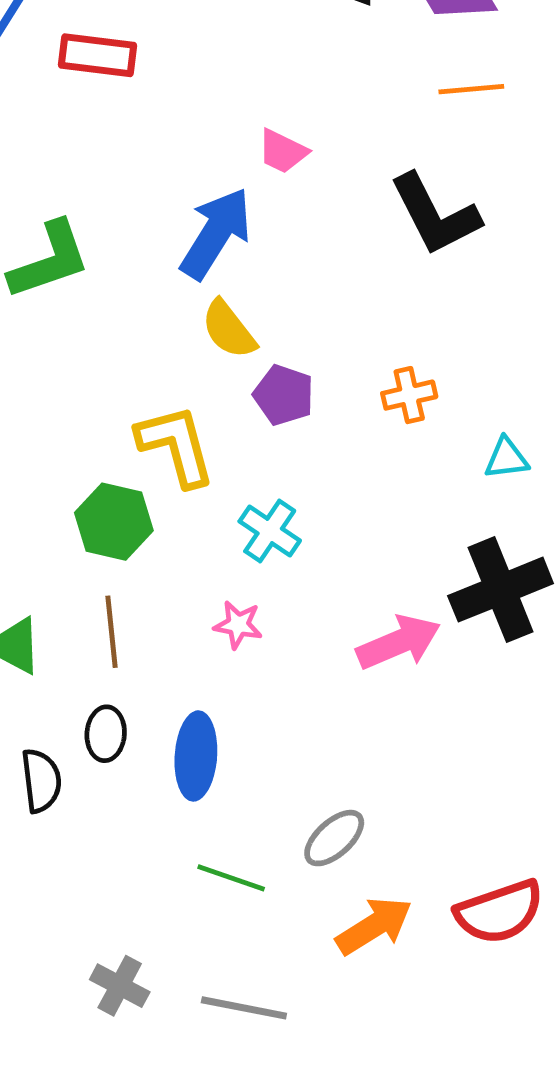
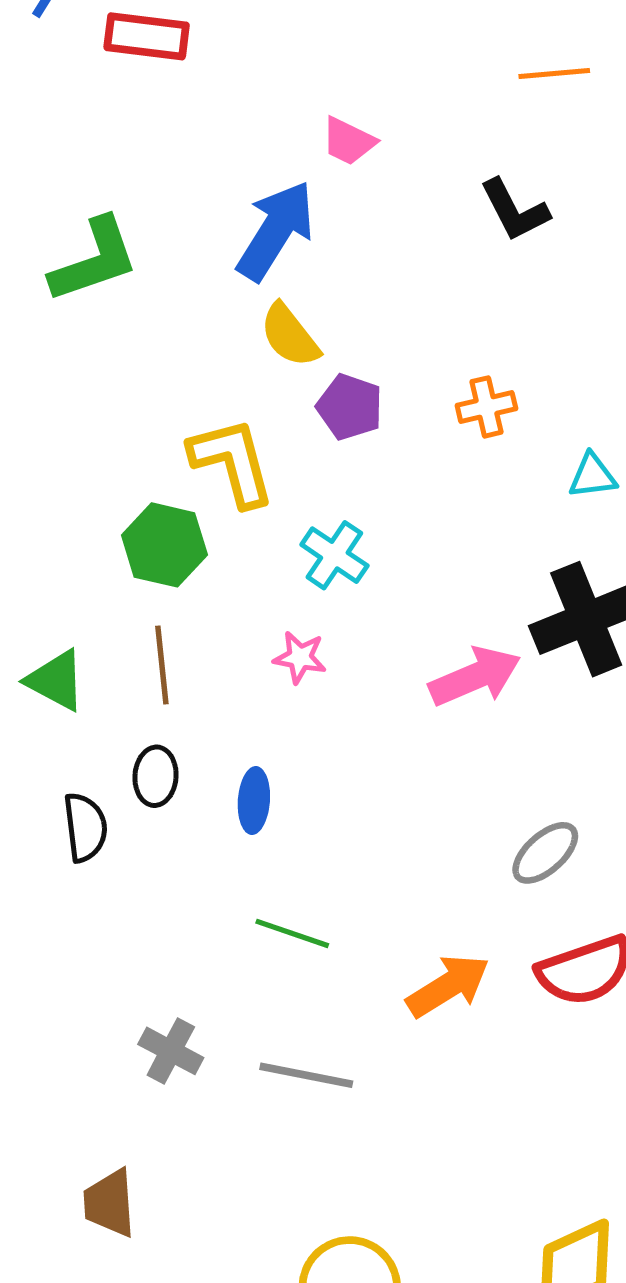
black L-shape: (435, 215) -> (515, 210), size x0.7
blue ellipse: (196, 756) -> (254, 801), size x0.7
gray ellipse: (334, 838) -> (545, 853), moved

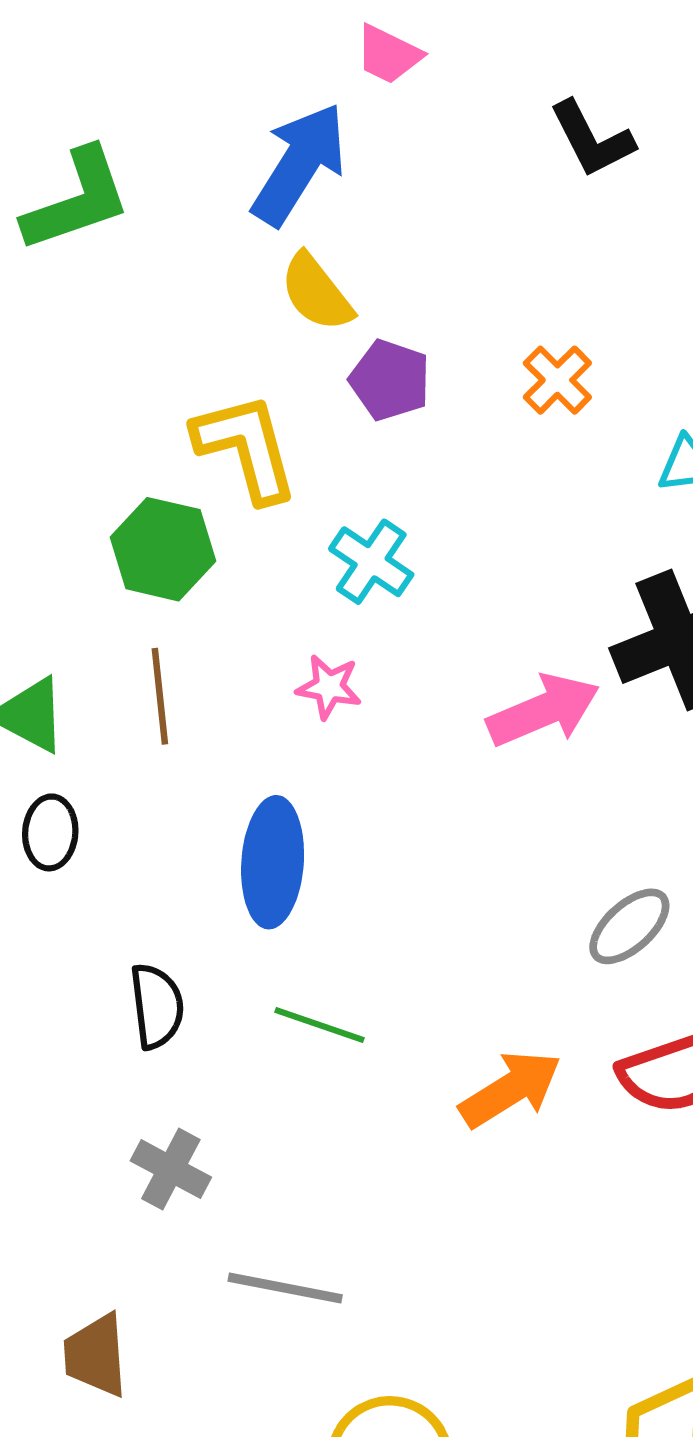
orange cross: (486, 407) -> (557, 380), turned -32
black ellipse: (155, 776) -> (50, 832), moved
blue ellipse: (254, 801) -> (273, 862), size x1.6
black semicircle: (85, 827) -> (157, 1006), moved
gray line: (306, 1075) -> (285, 1288), moved

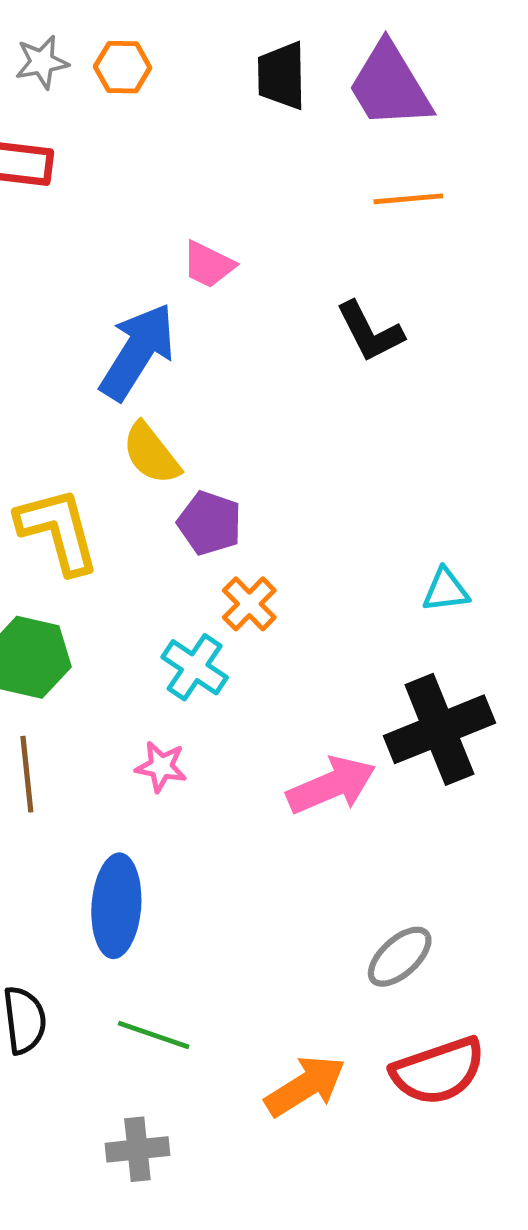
orange cross: (557, 380) -> (249, 604), moved
yellow L-shape: (246, 447) -> (58, 531), moved
gray cross: (171, 1169) -> (137, 1149), moved, turned -34

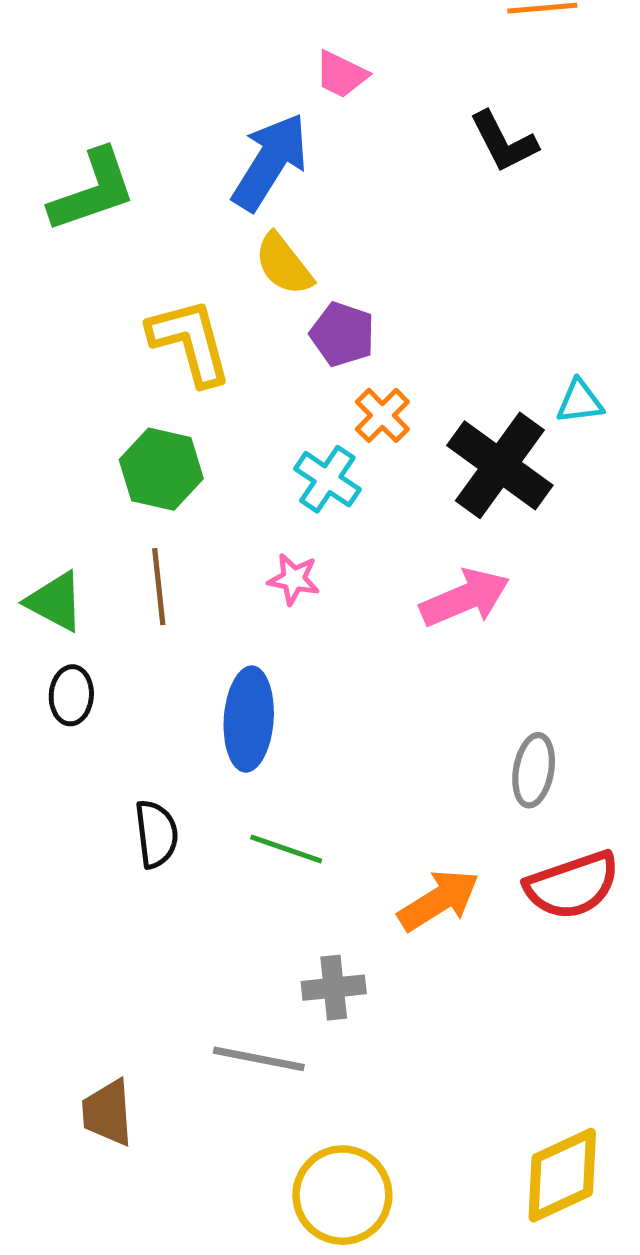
black cross: (439, 729) -> (500, 465), moved, turned -32
gray ellipse: (400, 957) -> (534, 770), turned -38
gray cross: (137, 1149) -> (334, 988), moved

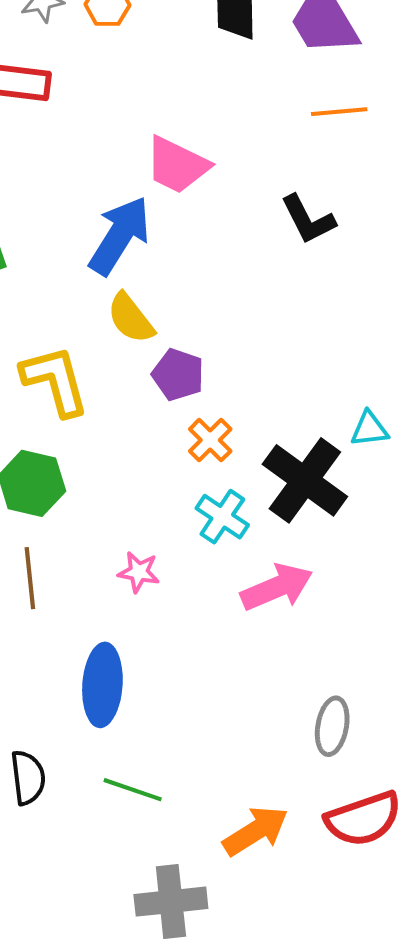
pink trapezoid: (341, 74) -> (177, 165), size x1.5
cyan cross: (327, 479) -> (222, 517), moved
gray cross: (334, 988) -> (171, 902), size x1.4

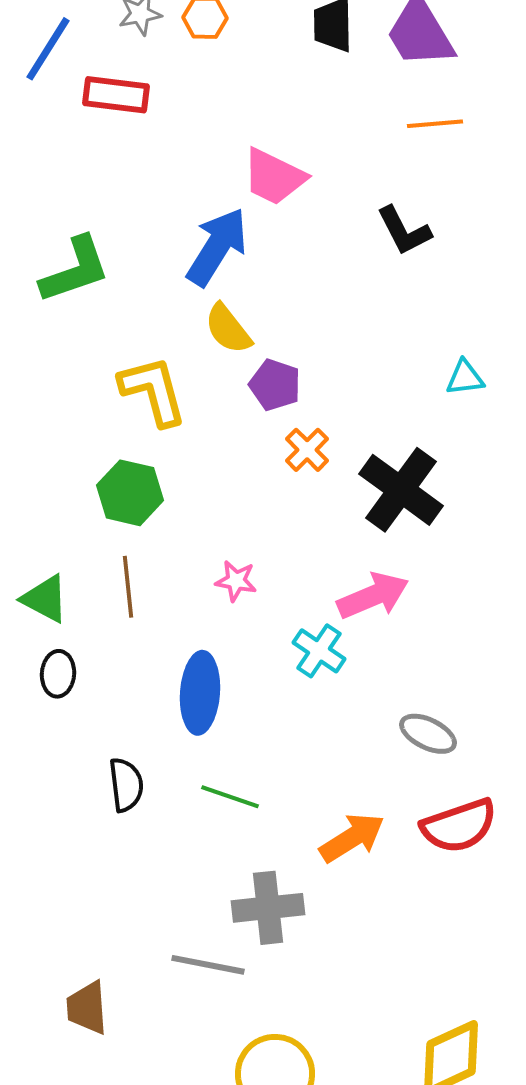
cyan triangle: (369, 429) -> (465, 378), moved
cyan cross: (222, 517) -> (319, 651), moved
gray ellipse: (332, 726) -> (428, 734), turned -74

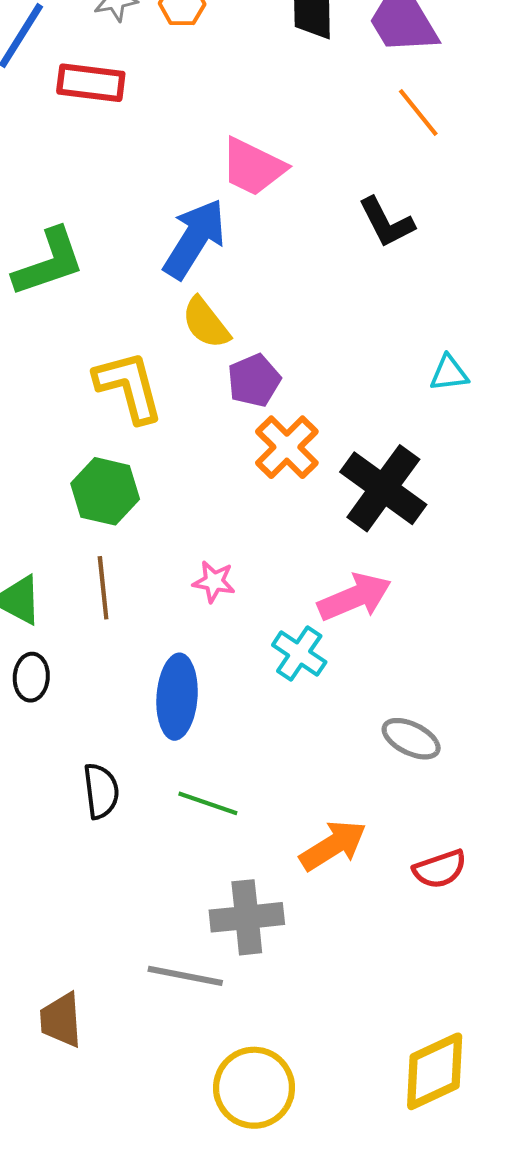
orange line: (435, 124) -> (418, 113), turned 56
purple pentagon: (275, 385) -> (254, 380), turned 30
orange cross: (307, 450) -> (287, 447), size x1.4
red semicircle: (459, 826) -> (440, 869), moved, size x0.7

